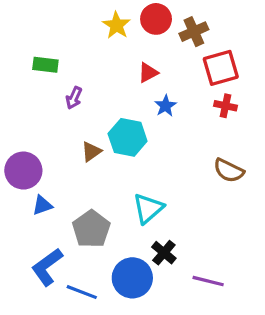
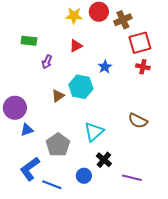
yellow star: (117, 25) -> (74, 16), turned -30
red triangle: (148, 73) -> (76, 46), moved
brown semicircle: (229, 171) -> (138, 121), moved
blue circle: (132, 278) -> (84, 176), size x0.6

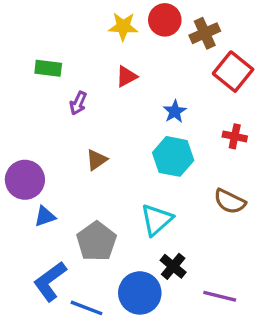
red square: (140, 43) -> (233, 72), turned -35
red cross: (143, 67) -> (235, 136), moved
cyan hexagon: (81, 87) -> (173, 156), moved
blue circle: (84, 176) -> (140, 293), size x1.6

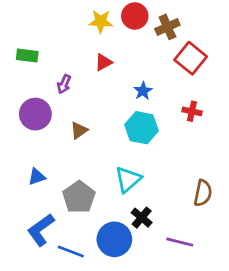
green rectangle: (48, 68) -> (27, 56), moved
purple circle: (25, 180) -> (35, 114), moved
brown semicircle: (230, 201) -> (203, 193), moved, turned -105

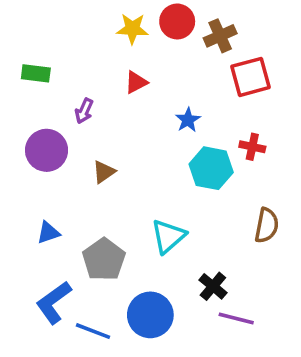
red square: (191, 58) -> (251, 77), turned 36
cyan hexagon: (142, 128) -> (211, 168), moved
brown semicircle: (203, 193) -> (267, 225), moved
black cross: (142, 218) -> (213, 286), moved

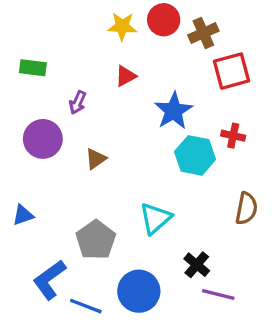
blue star: (188, 120) -> (174, 111), size x1.6
blue triangle: (48, 233) -> (23, 215), moved

